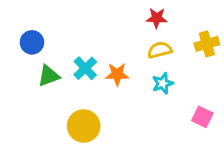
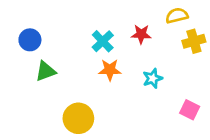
red star: (157, 18) -> (141, 34), moved
yellow semicircle: (160, 50) -> (177, 16), moved
cyan cross: (85, 68) -> (103, 41), moved

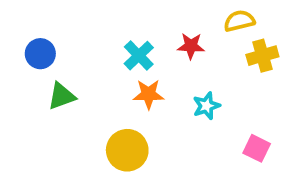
yellow circle: (78, 118) -> (127, 150), moved

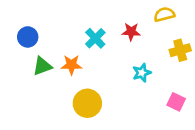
yellow cross: (262, 56) -> (180, 50), moved
orange star: (148, 94) -> (71, 65), moved

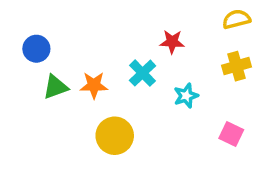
yellow semicircle: (164, 14) -> (236, 19), moved
cyan cross: (95, 38) -> (143, 73), moved

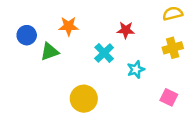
orange star: (94, 85) -> (69, 26), moved
green triangle: (56, 87) -> (50, 52), moved

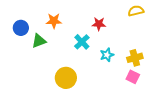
yellow cross: (173, 48) -> (135, 58), moved

